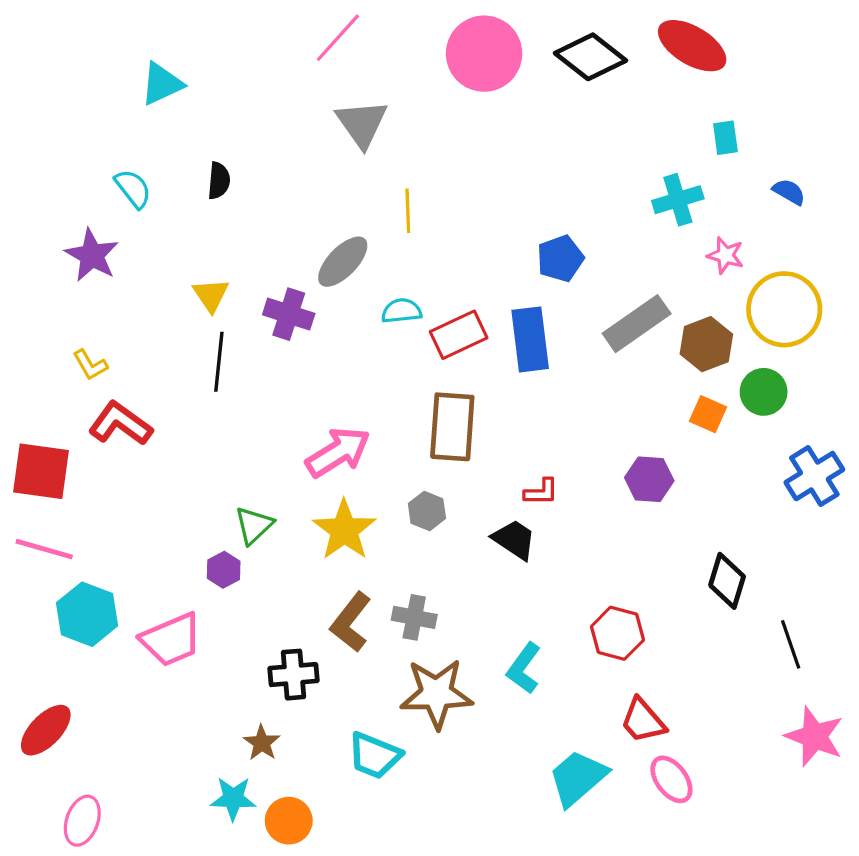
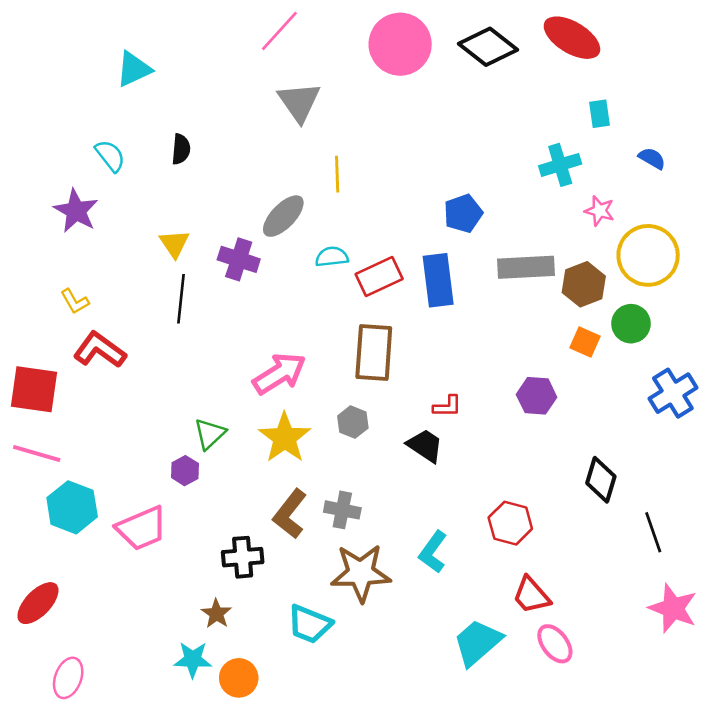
gray rectangle: (637, 324) -> (526, 267), turned 32

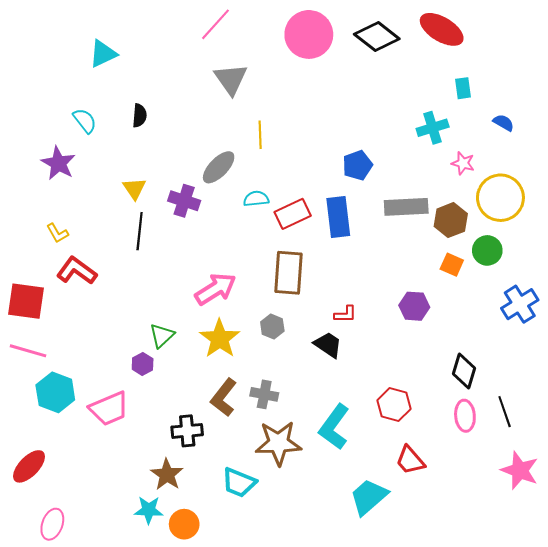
cyan L-shape: (433, 552) -> (334, 427), size x1.4
brown star: (216, 614) -> (167, 475), size x1.4
pink ellipse: (555, 644) -> (465, 416), moved, turned 32

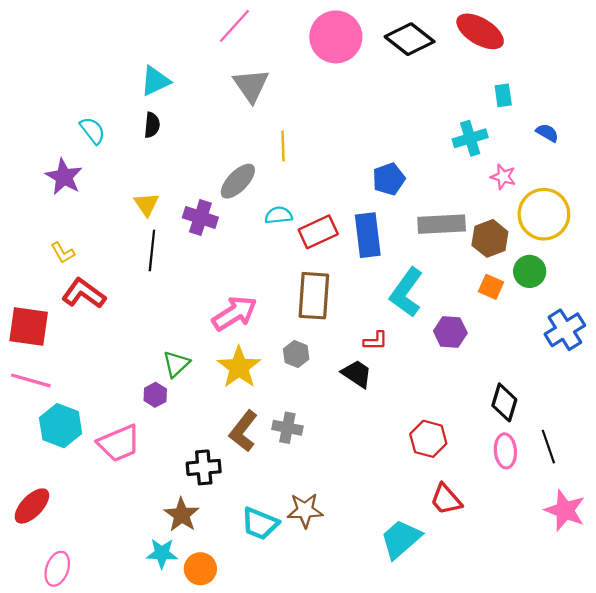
cyan triangle: (103, 54) -> (155, 81), moved
cyan L-shape: (334, 427) -> (406, 292), moved
brown star: (278, 443) -> (305, 510), moved, size x0.7

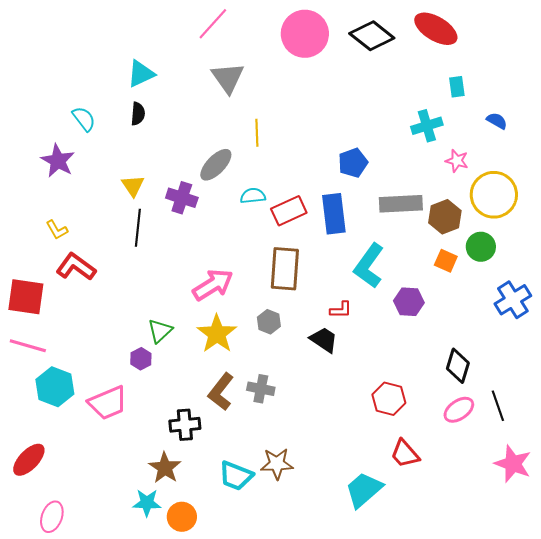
pink ellipse: (505, 451) -> (459, 410), turned 60

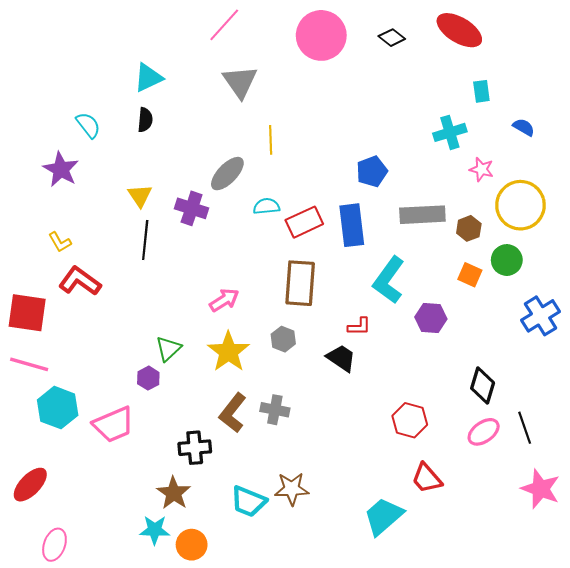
black diamond: (372, 36) -> (392, 38), size x0.6
brown hexagon: (445, 217) -> (469, 228), size x0.7
pink arrow: (213, 285) -> (224, 300), size x0.7

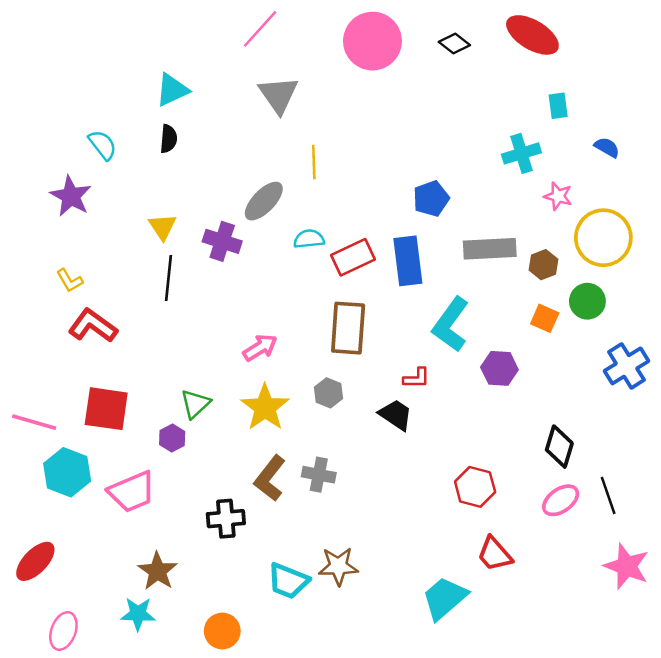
red square: (27, 313) -> (106, 409), moved
brown star: (174, 493) -> (158, 571), moved
cyan star: (155, 530) -> (138, 614), moved

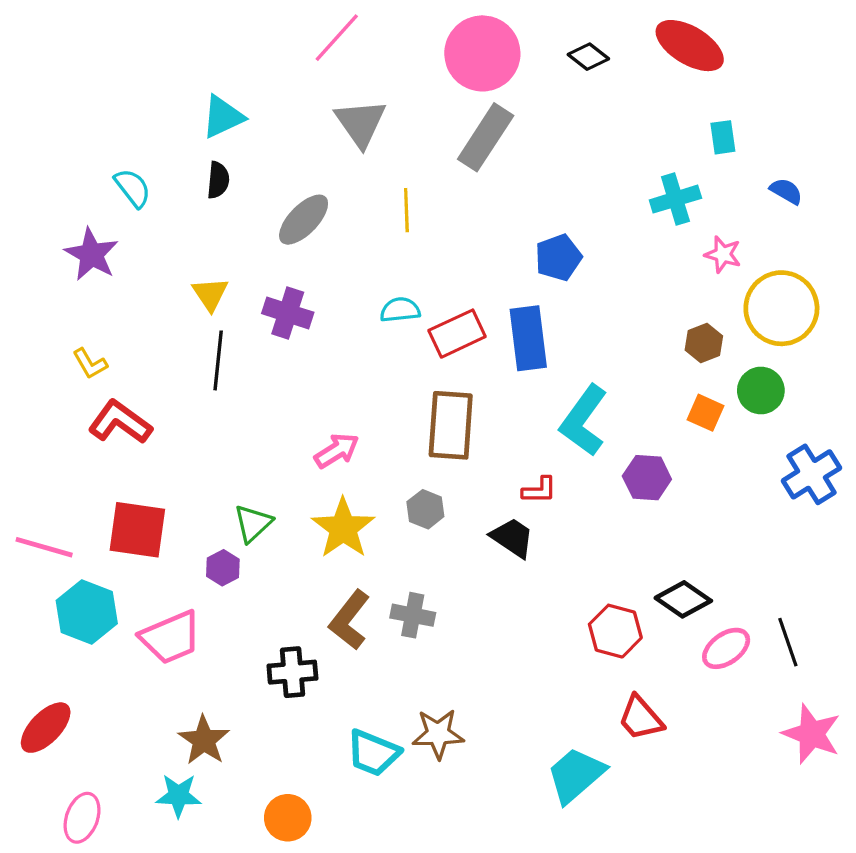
gray ellipse: (264, 201) -> (304, 220), moved
gray rectangle: (490, 249) -> (486, 137), moved, turned -54
black diamond: (559, 447) -> (683, 599), moved, turned -72

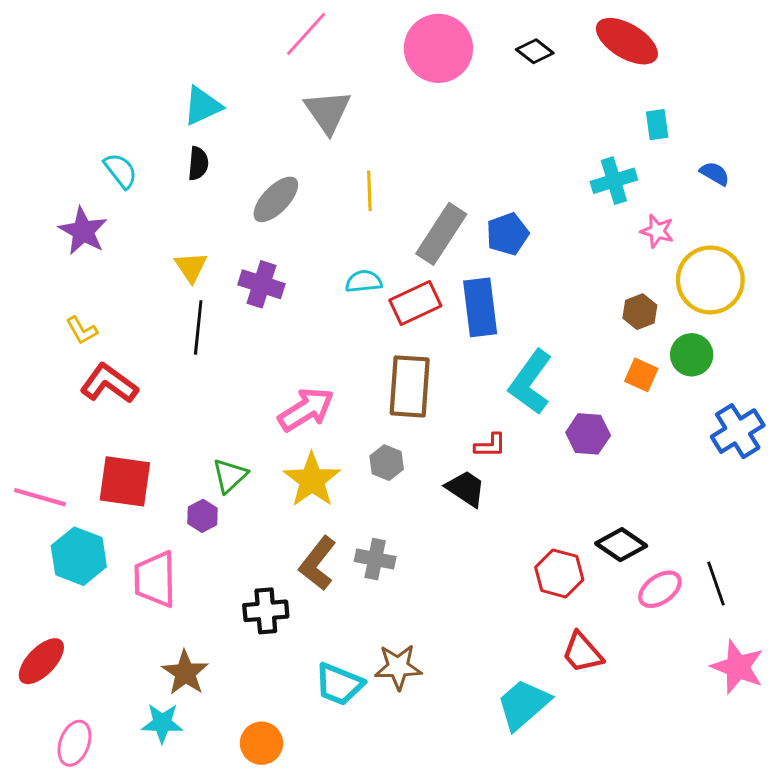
gray rectangle: (486, 137) -> (441, 234), moved
pink arrow: (337, 451) -> (306, 409), size x1.4
pink trapezoid: (171, 637) -> (155, 579), turned 112

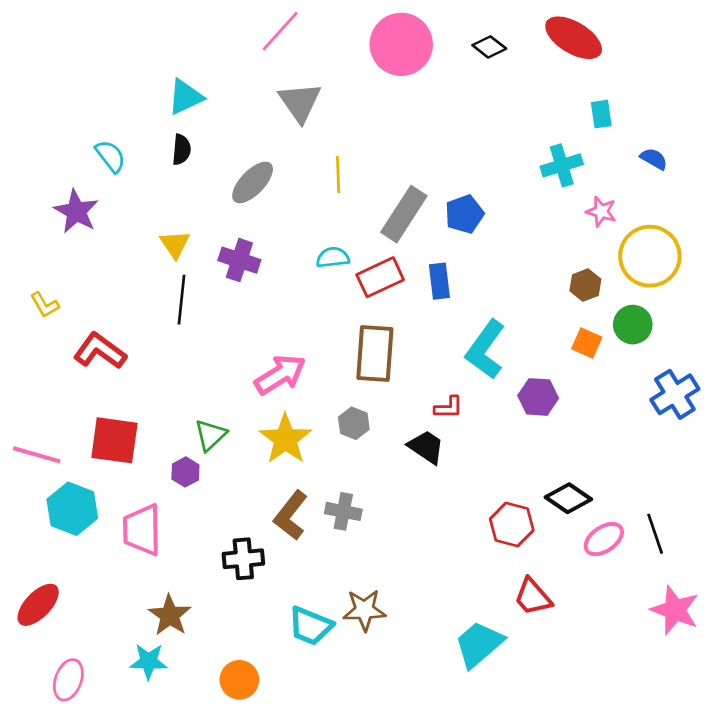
blue rectangle: (480, 307) -> (439, 281), size x0.7
yellow L-shape: (82, 330) -> (45, 305), moved

